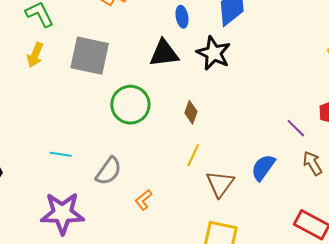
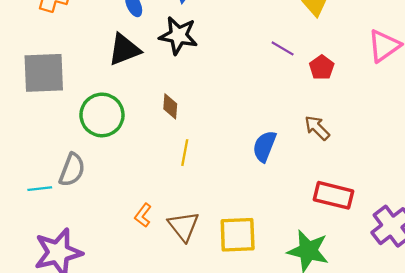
purple line: (296, 128) -> (283, 48), moved
gray semicircle: (109, 171) -> (72, 170), moved
brown triangle: (220, 184) -> (184, 226), moved

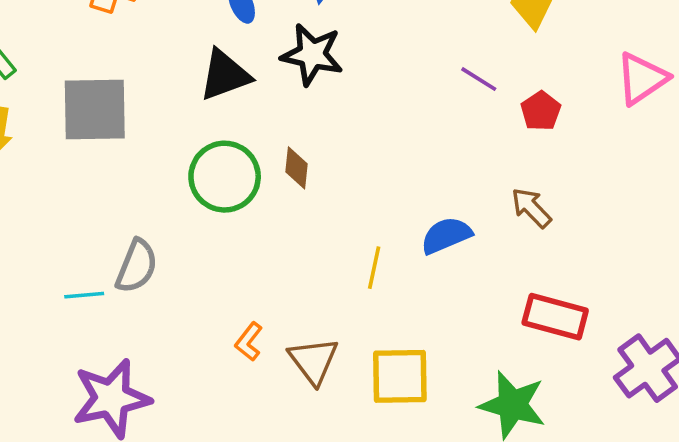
green circle: (102, 115) -> (225, 177), moved
blue semicircle: (264, 146) -> (446, 235), turned 44
yellow line: (185, 153) -> (374, 268), moved

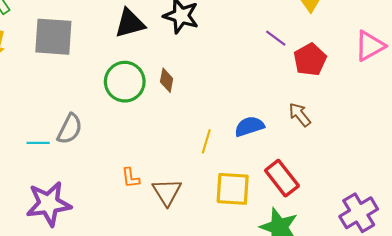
red pentagon: (541, 111) -> (310, 60), size x1.4
red rectangle: (555, 317) -> (282, 178), moved, turned 32
orange L-shape: (249, 342) -> (131, 178), turned -50
yellow square: (400, 376) -> (233, 189), moved

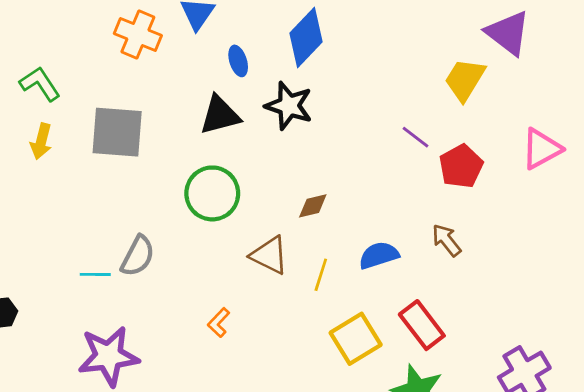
brown diamond: (167, 80) -> (313, 206), moved, turned 65
orange L-shape: (131, 178) -> (219, 323), turned 50
yellow square: (233, 189) -> (356, 339), turned -36
brown triangle: (167, 192) -> (269, 255), moved, turned -32

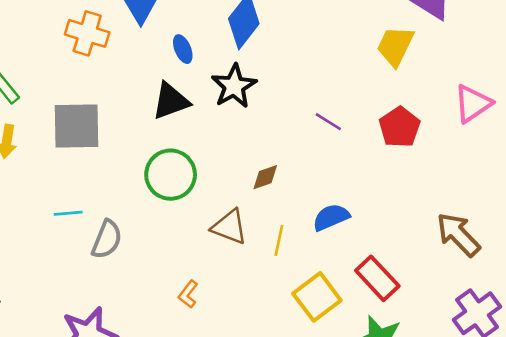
black star: (289, 106) -> (234, 86), turned 30
purple line: (416, 137) -> (328, 122), moved
brown arrow: (446, 240) -> (458, 235), moved, size x1.5
cyan line: (95, 274) -> (68, 213), moved

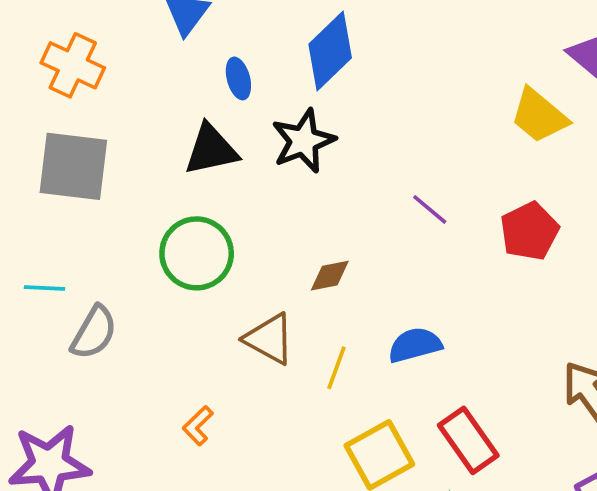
orange cross: (87, 33) -> (73, 65), moved
yellow trapezoid: (395, 46) -> (539, 116), turned -84

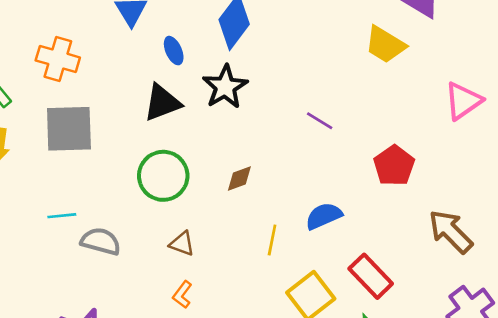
red pentagon: (529, 231) -> (394, 166), moved
brown diamond: (330, 276) -> (239, 179), moved
gray semicircle: (94, 333) -> (101, 241), turned -96
brown triangle: (269, 339) -> (182, 244), moved, size x0.7

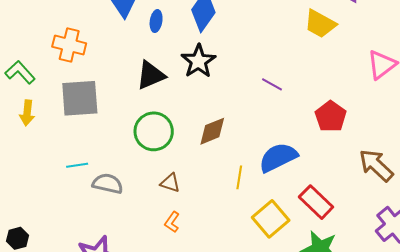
blue ellipse: (174, 51) -> (156, 21), moved, turned 35
brown diamond: (239, 179) -> (212, 131), size x1.4
blue semicircle: (324, 216) -> (278, 157), size x1.4

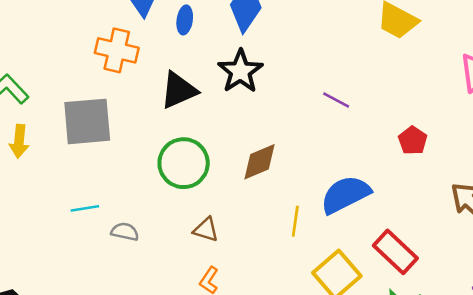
orange cross: (69, 45) -> (117, 50), moved
red pentagon: (331, 116) -> (413, 141), size x0.7
gray semicircle: (108, 184) -> (125, 232), size x0.7

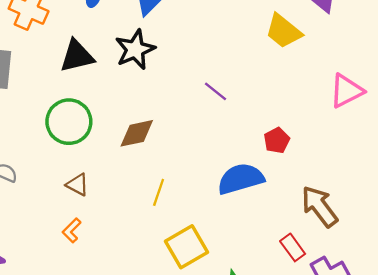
blue semicircle: (345, 195) -> (241, 179), moved
red rectangle: (395, 252) -> (293, 247), moved, size x0.7

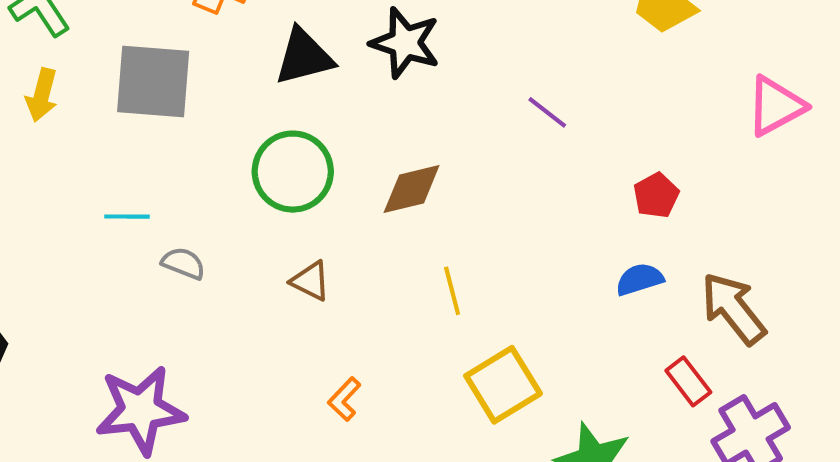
black star: (135, 50) -> (405, 43), turned -30
blue semicircle: (241, 179) -> (640, 279), moved, size x0.6
yellow line: (159, 192) -> (452, 291), turned -32
orange L-shape: (72, 230) -> (344, 399), moved

